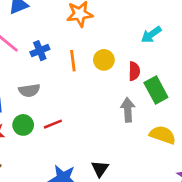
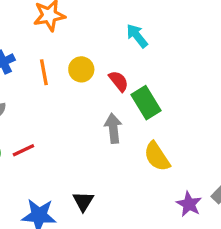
cyan arrow: (151, 34) -> (137, 36), turned 90
red semicircle: (134, 71) -> (119, 81), turned -36
yellow semicircle: (163, 135) -> (157, 156), turned -140

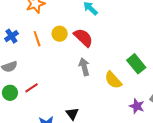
red semicircle: (119, 81) -> (83, 38), size x1.5
green rectangle: (146, 103) -> (136, 64), moved

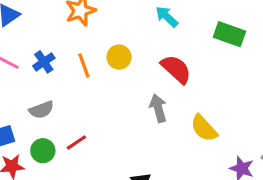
red semicircle: (83, 38) -> (176, 69), moved
green rectangle: (136, 64) -> (229, 34), moved, turned -30

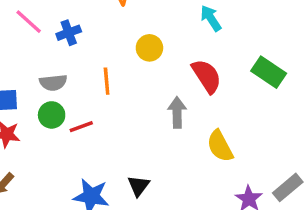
green rectangle: (229, 34) -> (269, 72), moved
orange line: (84, 65) -> (107, 81), moved
green circle: (43, 151) -> (52, 115), moved

